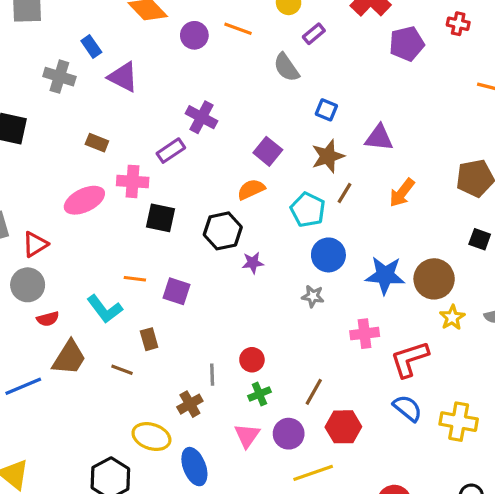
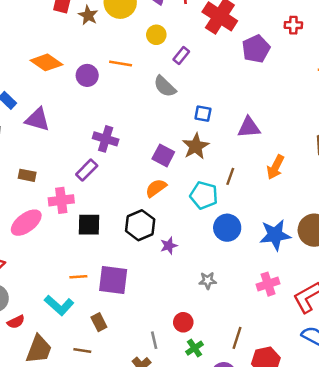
brown star: (328, 156) -> (196, 146), moved
purple square: (177, 291) -> (113, 280), size x1.4
gray star: (313, 296) -> (208, 281), moved

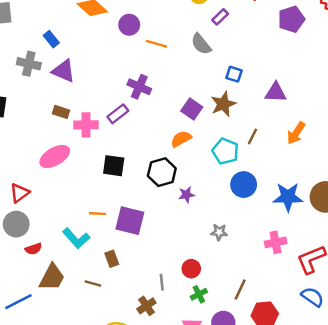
orange line: (121, 64) -> (156, 44), moved
purple triangle: (37, 119) -> (64, 71), moved
pink cross: (61, 200) -> (86, 125), moved

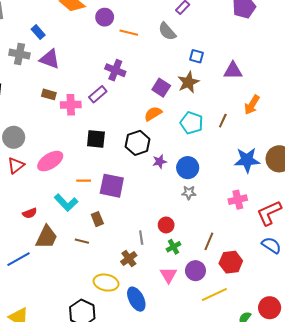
brown line: (252, 136) -> (223, 121), moved
pink ellipse: (55, 156) -> (50, 161), moved
blue circle: (244, 185) -> (188, 168), moved
gray circle: (16, 224) -> (14, 137), moved

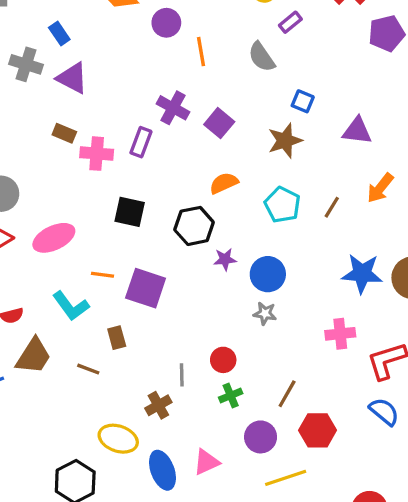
orange line: (129, 33) -> (201, 52), turned 60
purple square: (161, 88) -> (219, 123), moved
purple rectangle: (98, 94) -> (141, 142), turned -36
pink triangle: (168, 275) -> (206, 462), moved, turned 30

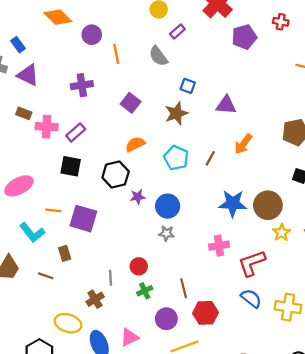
purple cross: (173, 108) -> (82, 85), moved, turned -35
purple rectangle: (141, 142) -> (76, 132), moved, turned 30
brown line: (287, 394) -> (184, 288), turned -42

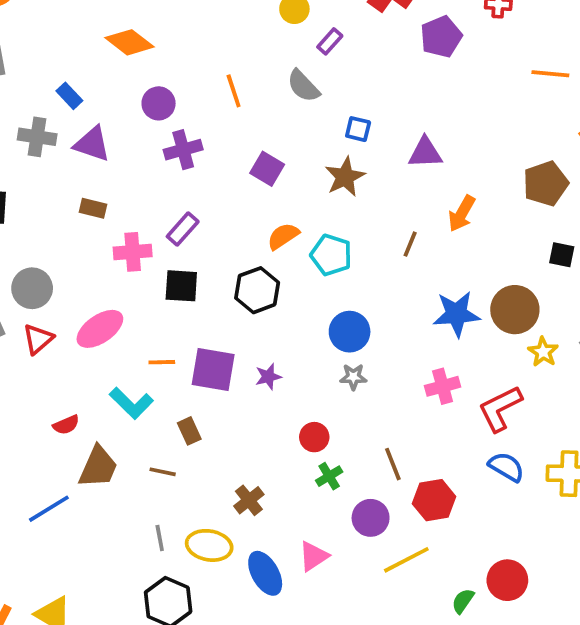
purple circle: (92, 35) -> (159, 103), moved
pink cross: (47, 127) -> (133, 252), moved
cyan pentagon: (176, 158) -> (331, 255), moved
purple star: (138, 197) -> (268, 377), moved
gray line: (110, 278) -> (160, 538), moved

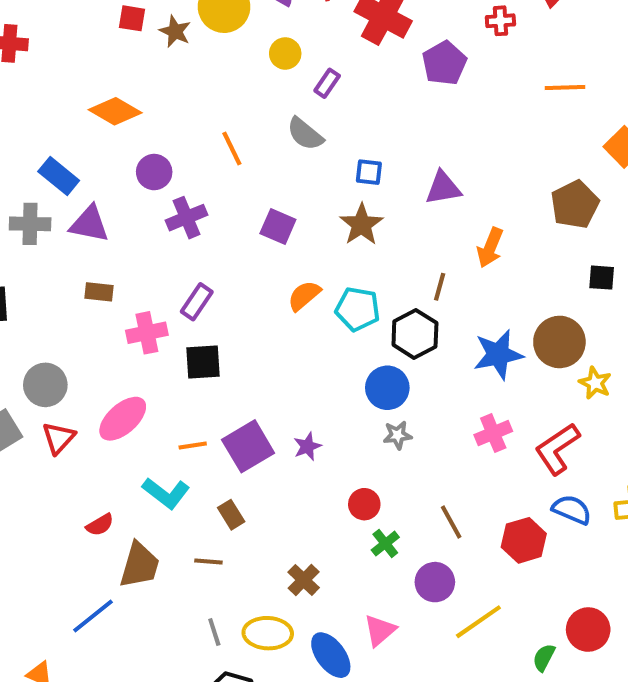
blue rectangle: (69, 96) -> (59, 176), size x1.4
black hexagon: (257, 290) -> (415, 334), moved
purple square: (213, 369) -> (248, 446), turned -33
red hexagon: (434, 500) -> (524, 540), moved

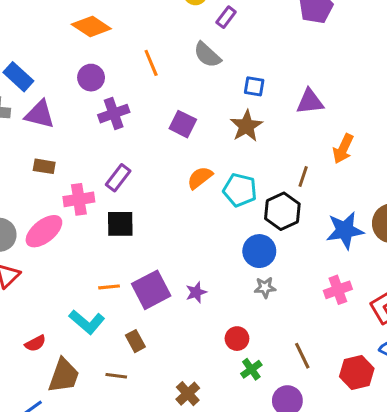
orange diamond: (115, 111) -> (91, 27), moved
pink ellipse: (123, 419) -> (44, 231), moved

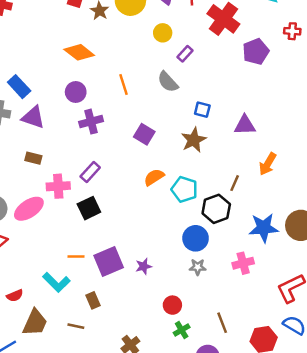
black square: (120, 224) -> (89, 208), turned -30
pink cross: (338, 290) -> (243, 263), moved

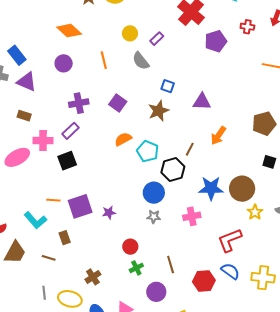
yellow circle: (163, 33) -> (130, 33), moved
purple cross: (91, 122) -> (79, 103), moved

